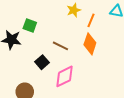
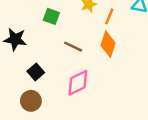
green square: (30, 25) -> (51, 16), moved
black square: (42, 62) -> (36, 72), moved

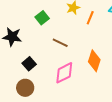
green square: (51, 16) -> (42, 18), turned 32
orange diamond: (108, 44) -> (94, 61), moved

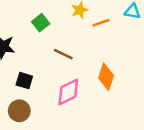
orange line: (90, 18) -> (101, 23), turned 48
black square: (29, 64) -> (24, 81), turned -32

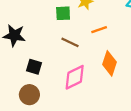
green square: (41, 23) -> (63, 13), moved, turned 35
orange line: (101, 23) -> (99, 30), moved

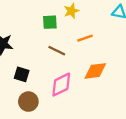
orange diamond: (110, 63) -> (95, 71), turned 65
brown circle: (29, 95) -> (28, 102), moved

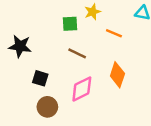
orange line: (85, 38) -> (114, 33), moved, turned 42
orange diamond: (95, 71) -> (117, 75), turned -65

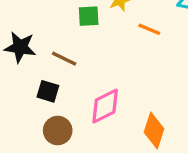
brown line: (77, 53) -> (64, 59), moved
orange diamond: (117, 75) -> (154, 131), moved

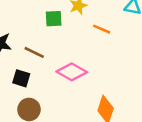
pink diamond: (105, 106) -> (72, 72), moved, turned 56

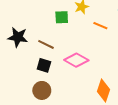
black square: (21, 78) -> (44, 65), moved

